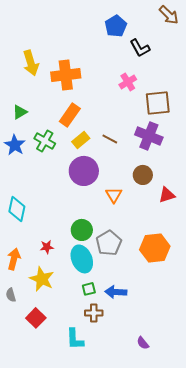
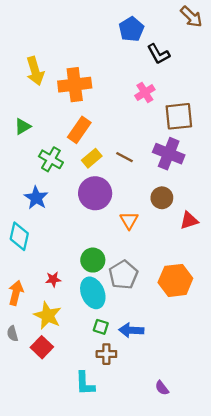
blue star: (15, 145) -> (36, 198), moved
green square: (89, 289) -> (101, 327), turned 32
red square: (36, 318) -> (42, 347), moved

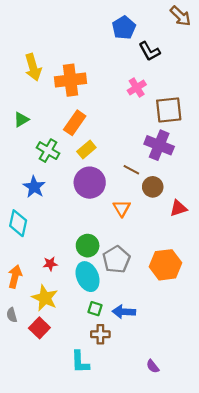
brown line: (125, 157) -> (131, 170), moved

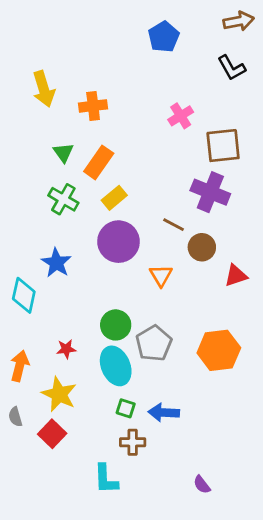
brown arrow: (180, 16) -> (239, 21), turned -55
black L-shape: (149, 51) -> (232, 68), moved
orange cross: (70, 80) -> (93, 106), size x0.7
green triangle: (21, 120) -> (63, 153), moved, turned -35
blue star: (34, 187) -> (56, 263), moved

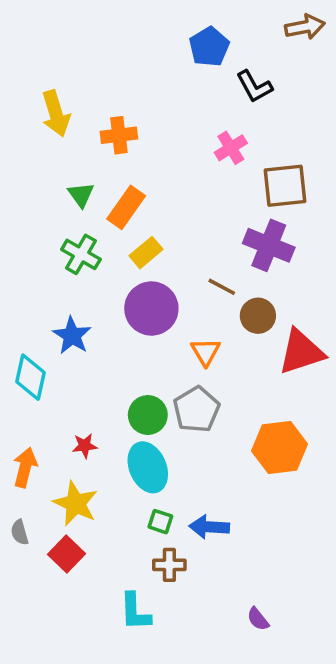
black L-shape: (232, 68) -> (254, 86), moved
red triangle: (236, 276) -> (301, 352), size x1.6
gray pentagon: (154, 343) -> (197, 410), moved

